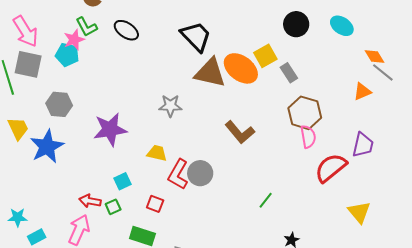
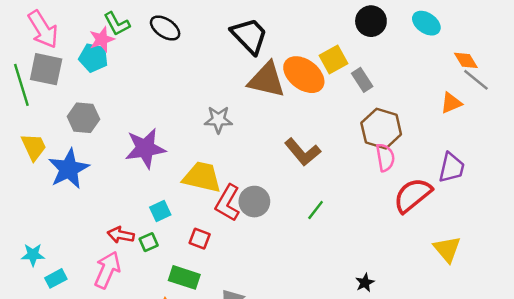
yellow trapezoid: (157, 153) -> (202, 177), size x1.6
green line: (266, 200) -> (316, 210), moved

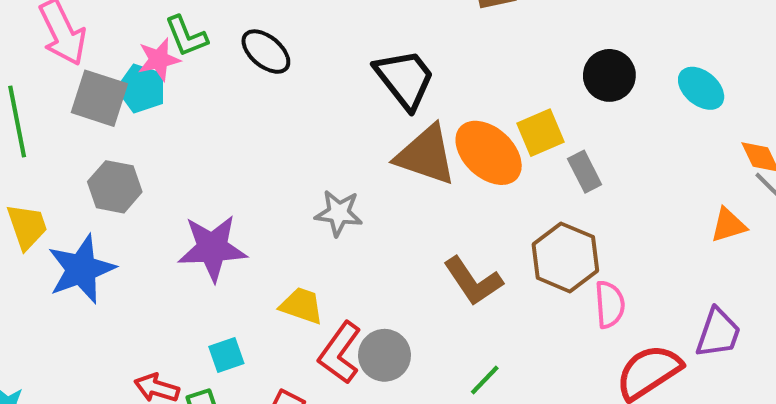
gray square: (46, 69) -> (99, 98), moved
brown hexagon: (381, 129) -> (565, 257), moved
yellow trapezoid: (202, 177) -> (302, 306), size x0.7

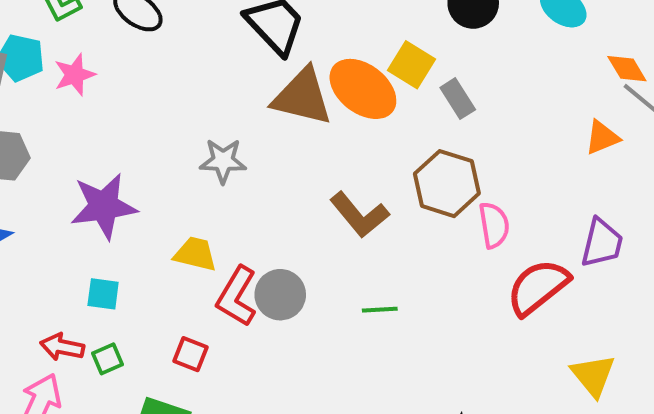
pink star: (159, 60) -> (75, 75), moved
yellow square: (541, 133) -> (412, 65), turned -30
cyan square: (226, 355) -> (103, 294), moved, turned 32
green line: (485, 380) -> (380, 310), turned 48

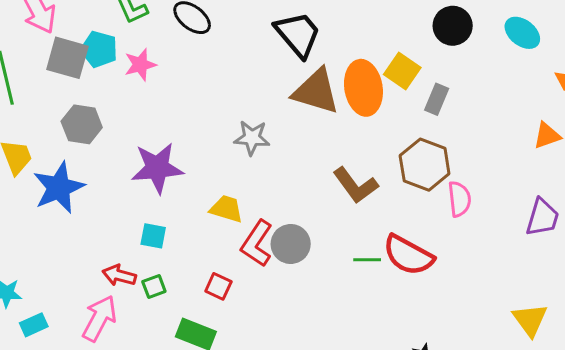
orange ellipse: (363, 89) -> (363, 88), turned 40
gray rectangle: (458, 99) -> (437, 99), turned 52
red semicircle: (538, 287) -> (408, 255), moved, turned -116

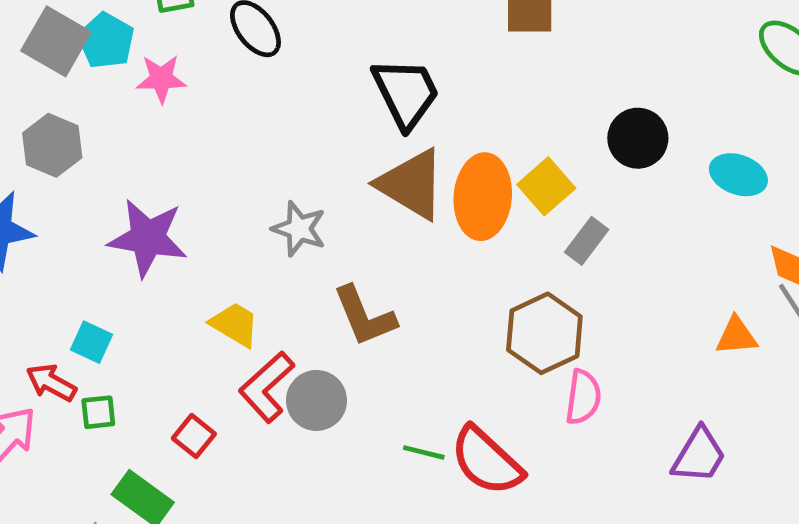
cyan ellipse: (522, 33) -> (738, 175), turned -32
brown L-shape: (355, 185) -> (364, 316), moved
cyan square: (153, 236) -> (91, 342), moved

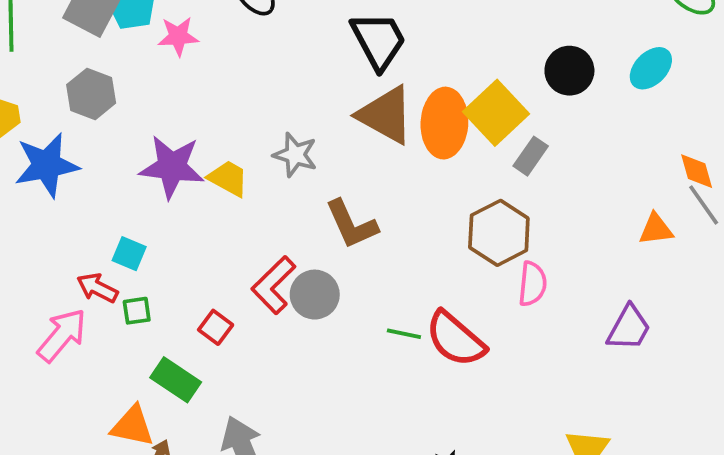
cyan ellipse: (738, 175) -> (651, 68), moved, turned -63
yellow square: (546, 186) -> (496, 113), size x1.4
yellow trapezoid: (235, 324) -> (228, 178), moved

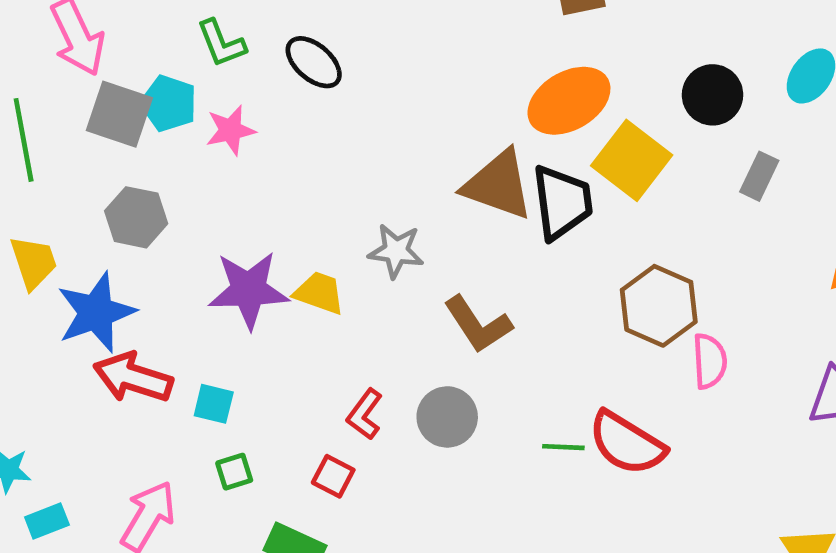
black trapezoid: (378, 41) -> (562, 202), moved, turned 30
orange ellipse: (444, 123) -> (569, 101), moved, turned 66
gray rectangle: (531, 156) -> (759, 176), moved
red L-shape: (274, 285) -> (365, 414), moved, size x0.7
red arrow: (97, 288) -> (133, 378), moved, size x1.5

